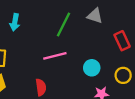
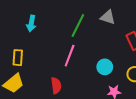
pink line: (55, 56) -> (70, 56), turned -55

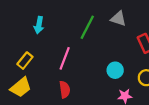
pink line: (70, 56) -> (65, 58), moved
yellow rectangle: (18, 58) -> (25, 61), turned 35

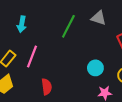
pink line: (65, 58) -> (32, 56), moved

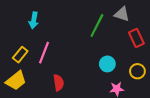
gray triangle: (99, 18) -> (122, 14), moved
green line: (68, 26) -> (97, 26), moved

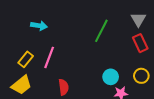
gray triangle: (122, 14) -> (138, 20), moved, turned 42
cyan arrow: (34, 20) -> (39, 26), turned -91
cyan circle: (107, 64) -> (111, 77), moved

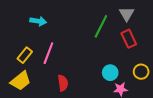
gray triangle: (138, 20) -> (127, 14), moved
red rectangle: (140, 43) -> (129, 39), moved

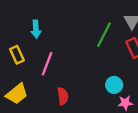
cyan arrow: (38, 21) -> (36, 29), turned 77
yellow rectangle: (25, 55) -> (17, 55), moved, turned -63

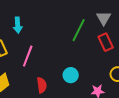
cyan circle: (114, 85) -> (71, 75), moved

